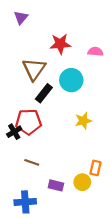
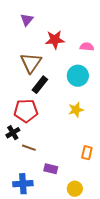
purple triangle: (21, 18) -> (27, 20), moved
cyan circle: (71, 80) -> (78, 76), moved
black cross: (14, 132) -> (13, 133), moved
yellow circle: (82, 182) -> (75, 189), moved

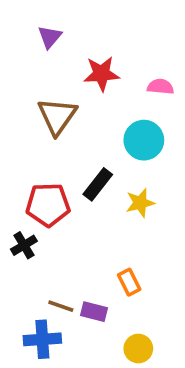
black rectangle: (40, 85) -> (98, 184), moved
brown line: (29, 148) -> (61, 306), moved
orange rectangle: (87, 153) -> (129, 282), moved, turned -40

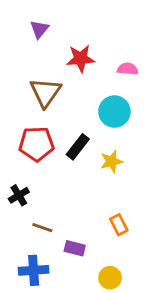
red pentagon: (48, 205) -> (37, 144), moved
orange rectangle: (129, 282) -> (119, 225), moved
brown line: (61, 306) -> (42, 228), moved

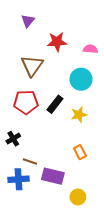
orange rectangle: (119, 225) -> (80, 152), moved
purple rectangle: (75, 248) -> (53, 176), size x1.5
blue cross: (34, 270) -> (18, 179), moved

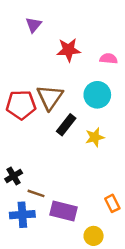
brown triangle: (32, 66) -> (50, 97), moved
red pentagon: (26, 102) -> (21, 105), moved
black cross: (13, 139) -> (14, 176), moved
orange rectangle: (80, 152) -> (112, 203), moved

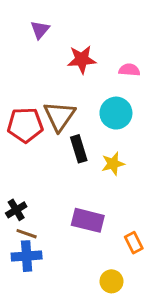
black rectangle: (66, 125) -> (79, 149), turned -55
brown line: (36, 193) -> (27, 234), moved
purple rectangle: (64, 211) -> (88, 220), moved

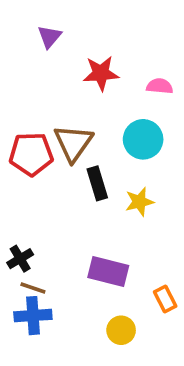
yellow circle: (111, 281) -> (121, 330), moved

